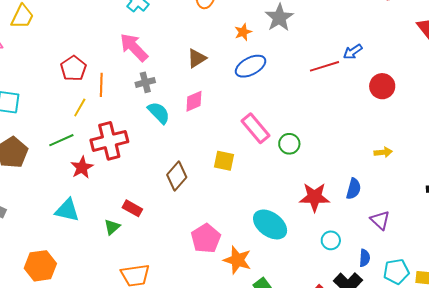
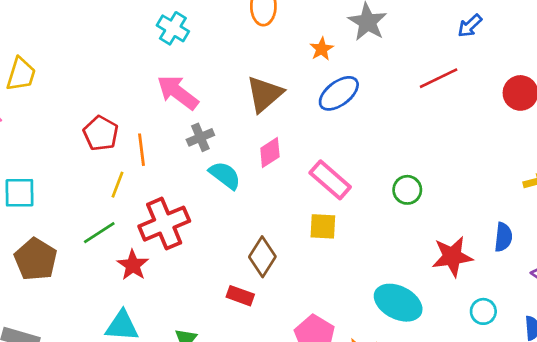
blue arrow: (353, 52) -> (470, 26), moved
brown triangle: (197, 58) -> (265, 94), size x1.4
pink rectangle: (256, 128) -> (330, 180), moved
red rectangle: (132, 208) -> (240, 296), moved

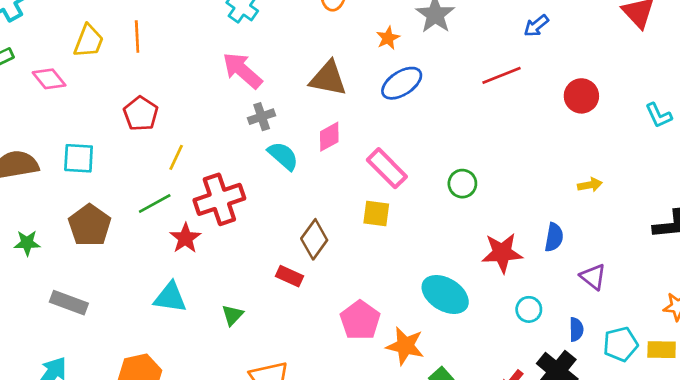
brown triangle: (265, 94) -> (328, 78), turned 48
red pentagon: (101, 133) -> (141, 114), moved
orange line: (142, 150) -> (137, 37), moved

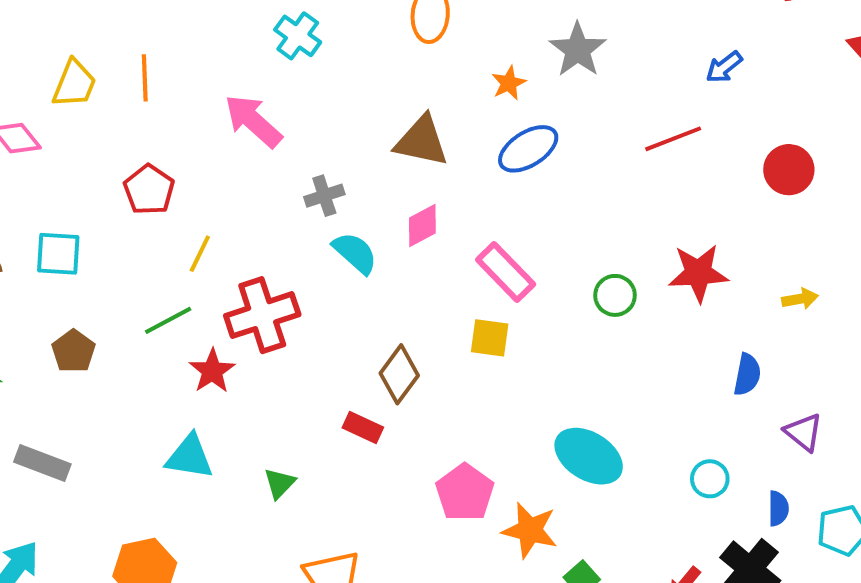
pink arrow: (242, 70) -> (253, 121), moved
brown pentagon: (90, 225) -> (73, 351), size x0.7
red star: (502, 253) -> (698, 273), moved

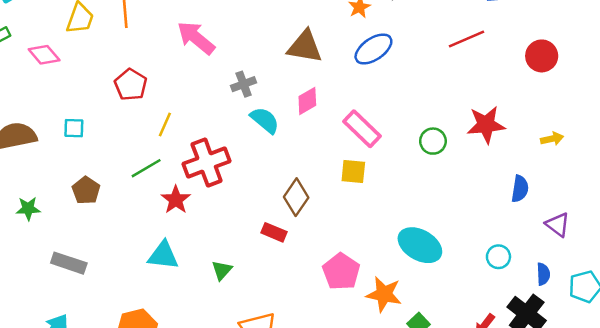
cyan square: (58, 254) -> (74, 128), size x0.7

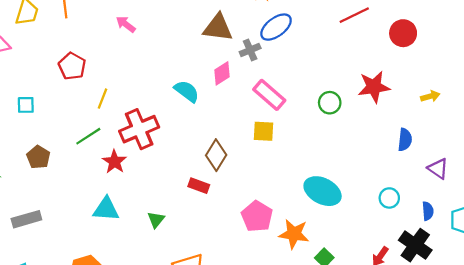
pink arrow: (196, 38) -> (126, 24), size x0.6
red circle: (542, 56) -> (403, 33), moved
gray cross: (244, 84) -> (250, 50), moved
gray rectangle: (69, 263) -> (26, 219), turned -32

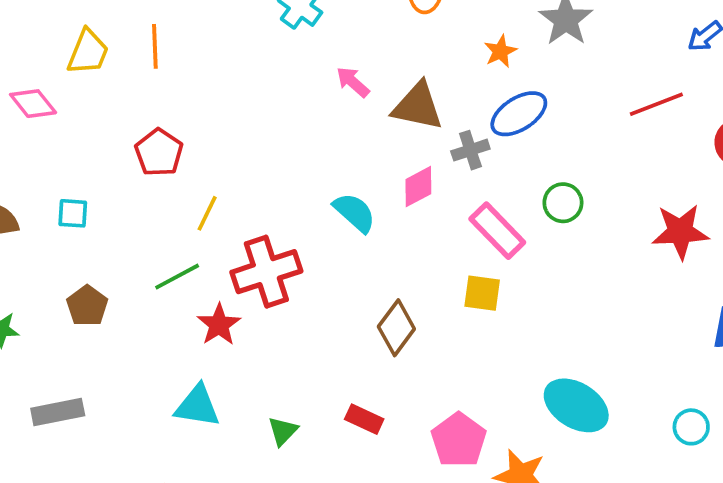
pink arrow: (126, 24) -> (353, 82), moved
green circle: (330, 103) -> (563, 203), moved
red rectangle: (199, 186) -> (364, 419), moved

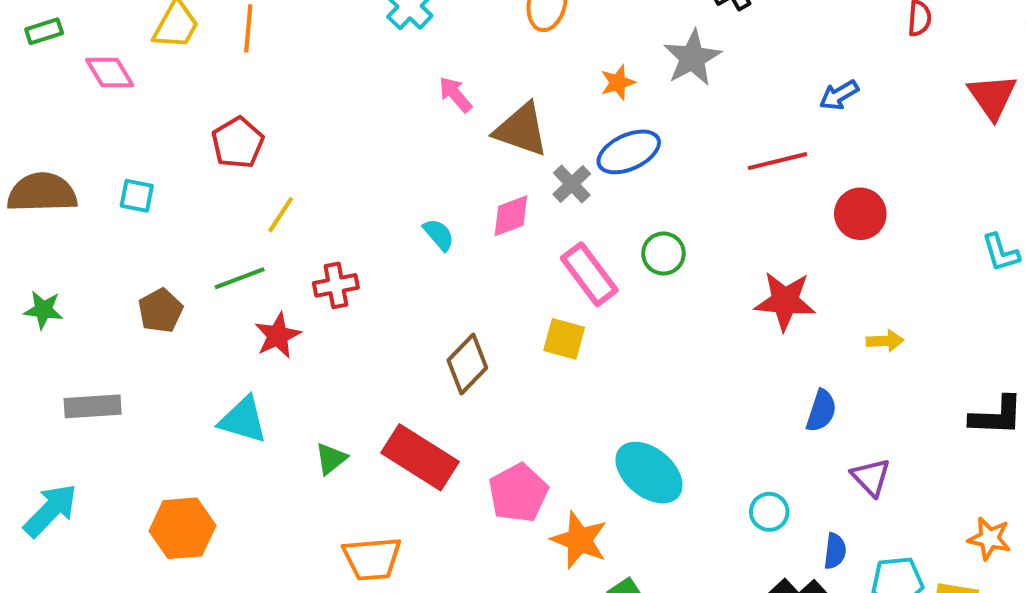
gray cross: (470, 150) -> (572, 184), turned -33
cyan semicircle: (355, 213) -> (439, 235), size x0.7
red cross: (266, 272) -> (336, 285), size x0.6
brown pentagon: (87, 306) -> (160, 311), moved
red rectangle: (364, 419) -> (420, 457), size x1.8

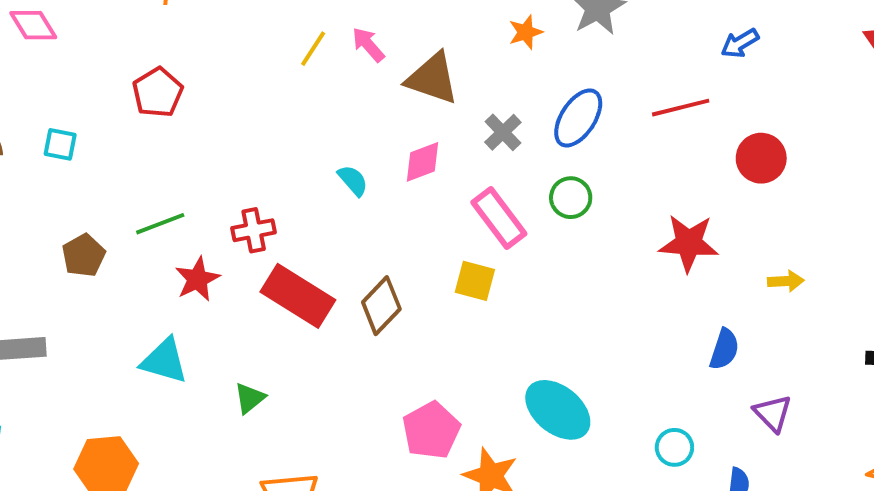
blue ellipse: (629, 152) -> (578, 118), moved, turned -32
gray cross: (572, 184) -> (503, 132), moved
yellow line: (281, 215) -> (313, 49), moved
red rectangle: (420, 457) -> (298, 296), moved

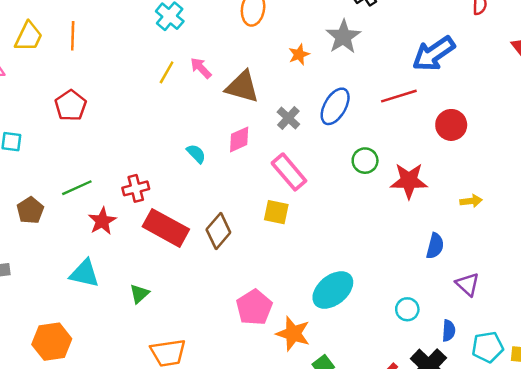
blue arrow: (740, 43) -> (434, 54), size x1.8
green circle: (571, 198) -> (365, 161), moved
cyan ellipse: (558, 410) -> (333, 290), turned -75

